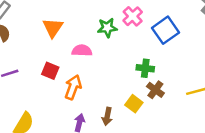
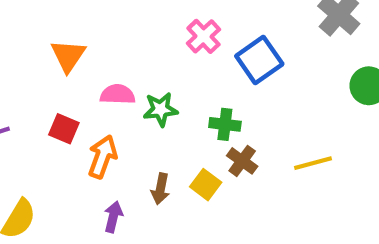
green star: (107, 28) -> (161, 109), moved
brown arrow: (107, 116) -> (161, 189), moved

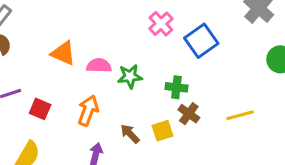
orange triangle: (68, 56) -> (63, 53), moved, turned -40
red square: (64, 129) -> (40, 109), moved
yellow square: (206, 185) -> (162, 131), turned 35
brown arrow: (161, 189) -> (130, 134), turned 125

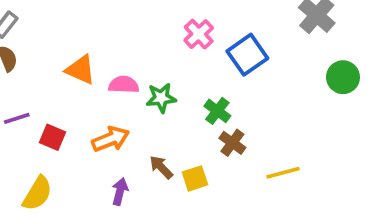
green cross: (176, 87) -> (217, 111), turned 30
orange arrow: (88, 111) -> (111, 139), turned 48
yellow line: (240, 115) -> (283, 173), moved
yellow square: (162, 131) -> (195, 178), moved

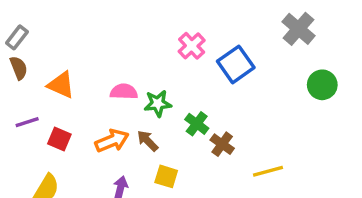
orange triangle: (81, 70) -> (61, 85), moved
green cross: (217, 111) -> (197, 124), moved
brown arrow: (161, 167) -> (148, 141), moved
yellow square: (195, 178) -> (166, 176), moved, turned 35

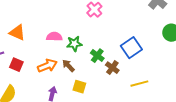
blue square: (236, 64) -> (131, 48), moved

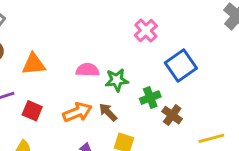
orange triangle: (17, 33) -> (34, 64), turned -30
blue square: (131, 48) -> (181, 66), moved
green cross: (97, 56) -> (150, 98), turned 32

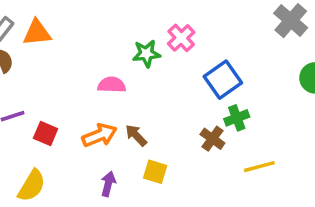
orange triangle: (34, 64) -> (37, 33), moved
green star: (117, 80) -> (146, 54), moved
green cross: (150, 98) -> (237, 118), moved

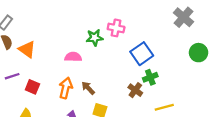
orange triangle: (37, 33) -> (27, 49), moved, turned 42
pink cross: (181, 38) -> (116, 28), turned -35
orange arrow: (99, 135) -> (66, 88), turned -54

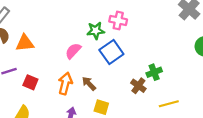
orange triangle: (27, 49) -> (25, 43), turned -42
blue square: (142, 54) -> (111, 52), moved
pink semicircle: (73, 57) -> (73, 51), turned -49

